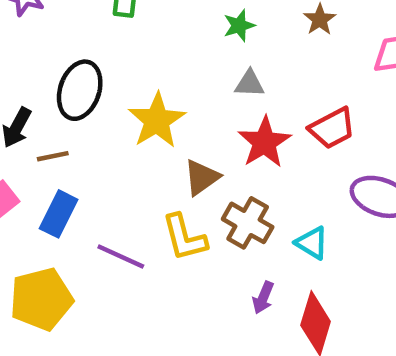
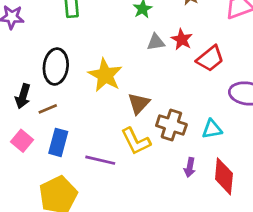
red star: (264, 142) -> (182, 39), moved, size x0.7
cyan triangle: (312, 243) -> (212, 129), turned -30

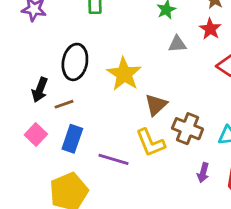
red star: (182, 39) -> (210, 29), moved

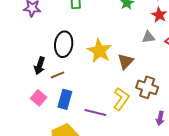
gray triangle: (177, 44) -> (148, 37), moved
brown triangle: (156, 105) -> (126, 61), moved
yellow L-shape: (150, 143) -> (121, 99), turned -120

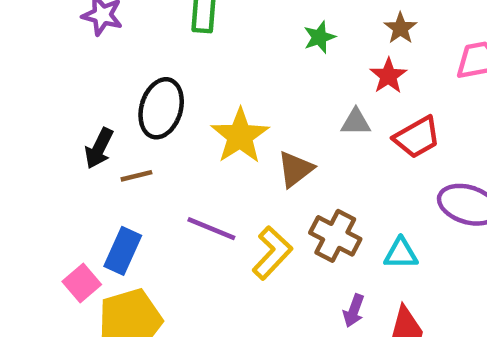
pink square: (39, 98) -> (82, 283), moved
blue rectangle: (65, 99) -> (123, 251), moved
purple line: (95, 112) -> (211, 229), moved

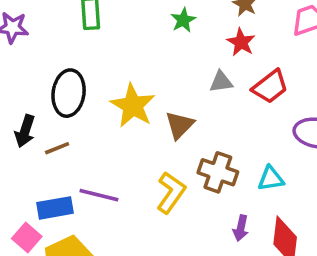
purple line: (211, 229) -> (99, 195), moved
blue rectangle: (123, 251) -> (55, 208), turned 64

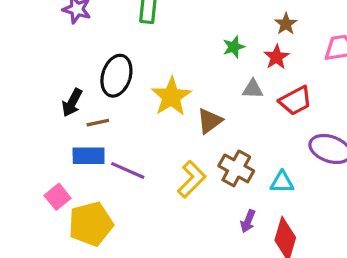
green star: (183, 20) -> (234, 47), moved
blue rectangle: (55, 208) -> (89, 156), moved

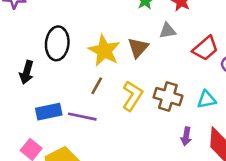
red trapezoid: (295, 101) -> (205, 48), moved
brown triangle: (210, 121) -> (138, 48), moved
brown line: (98, 123) -> (97, 86), moved, turned -36
yellow L-shape: (192, 179) -> (132, 96), moved

